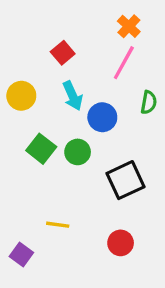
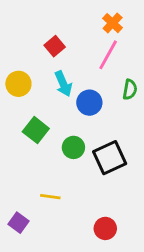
green circle: (78, 152) -> (73, 147), moved
red circle: (121, 243) -> (105, 228), moved

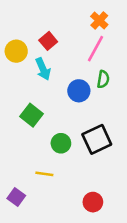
yellow circle: (18, 84) -> (16, 51), moved
cyan arrow: (63, 84) -> (43, 69), moved
green semicircle: (130, 90) -> (103, 79), moved
green circle: (73, 147) -> (61, 143), moved

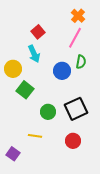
yellow circle: (16, 51) -> (13, 69), moved
red circle: (93, 202) -> (73, 141), moved

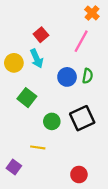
orange cross: (78, 16) -> (92, 13), moved
green semicircle: (81, 62) -> (88, 76), moved
yellow circle: (13, 69) -> (14, 63), moved
red circle: (73, 141) -> (79, 175), moved

